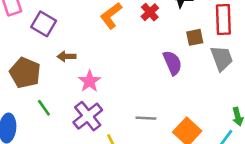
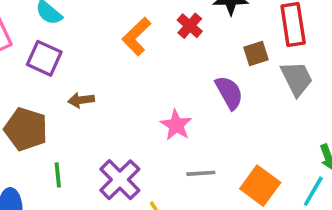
pink star: (90, 81) -> (176, 125), moved
green line: (44, 108) -> (58, 175), turned 36

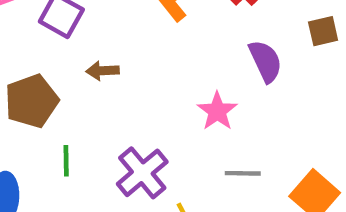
purple semicircle: (229, 93) -> (265, 61), moved
brown pentagon: (26, 129) -> (31, 101), turned 30

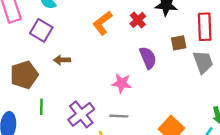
pink star: (217, 111) -> (122, 83), turned -30
gray line: (243, 173) -> (119, 116), moved

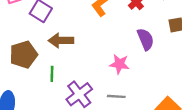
brown arrow: (62, 60) -> (61, 41), size x1.5
green line: (41, 107) -> (52, 74), moved

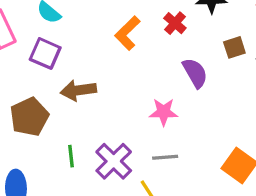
green line: (52, 74) -> (71, 156), moved

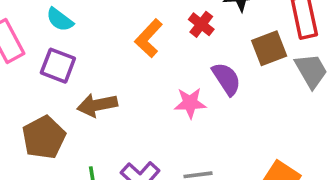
brown square: (234, 47) -> (269, 48), size x1.4
pink star: (164, 112) -> (190, 103), moved

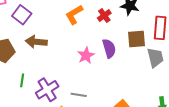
pink star: (190, 103) -> (86, 55), turned 30

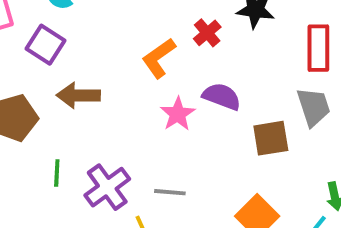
orange L-shape: (74, 15) -> (159, 58), moved
brown square: (137, 39) -> (271, 138), moved
purple semicircle: (109, 48) -> (222, 96), turned -48

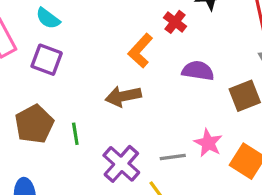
brown arrow: (78, 95) -> (123, 96), moved
pink star: (178, 114) -> (208, 143), moved
green line: (57, 173) -> (75, 134), moved

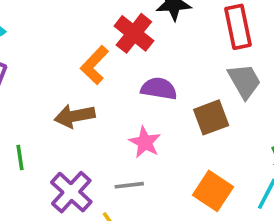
red cross: (175, 22) -> (134, 33), size x1.5
pink star: (208, 143) -> (145, 142), moved

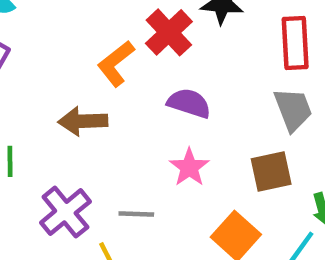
brown square: (211, 117) -> (271, 171), moved
pink star: (145, 142) -> (189, 167), moved

